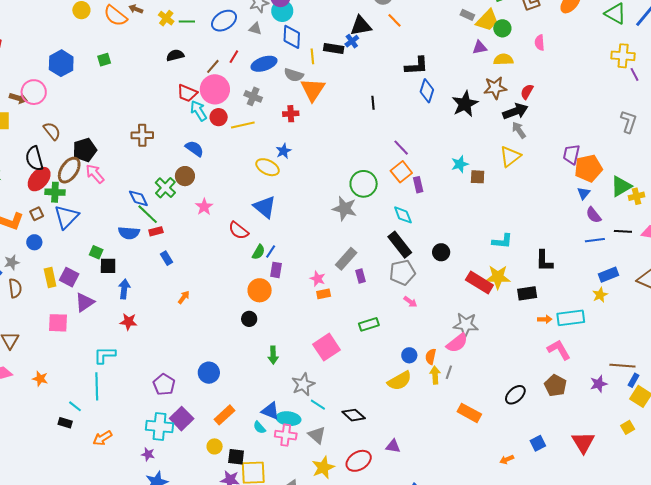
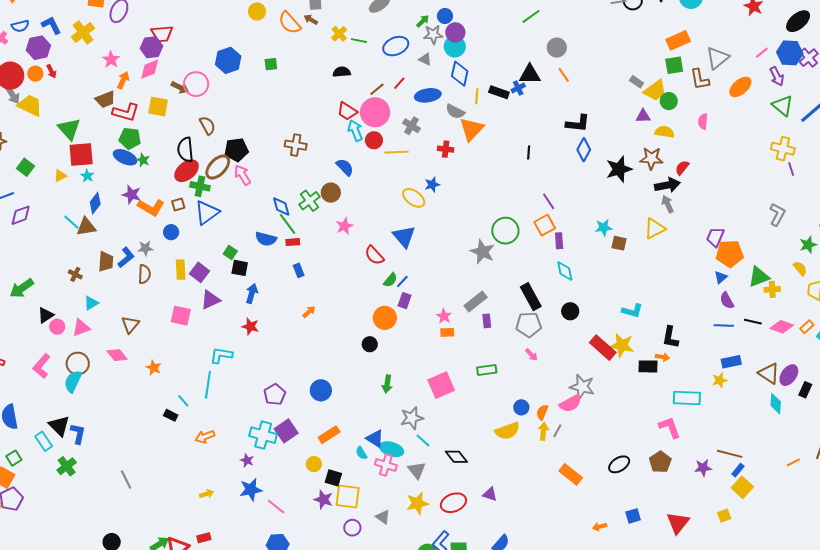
cyan diamond: (403, 215) -> (565, 271), moved
orange arrow: (545, 319) -> (662, 357), moved

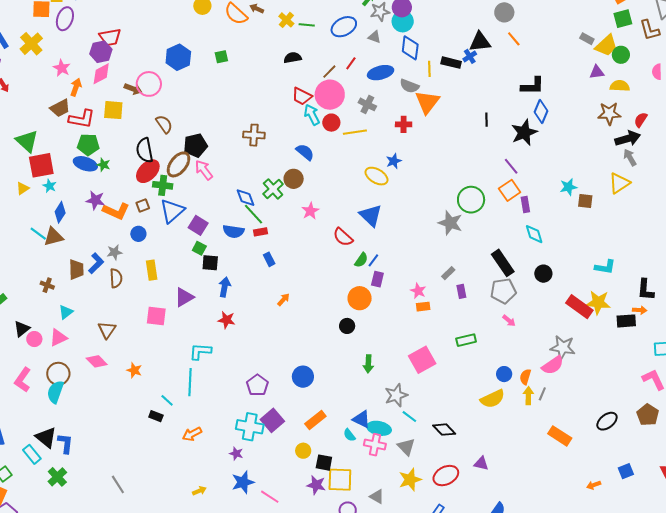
black star: (619, 169) -> (524, 132), moved
purple square: (199, 272) -> (198, 225), moved
gray rectangle: (476, 301) -> (448, 273), size x0.6

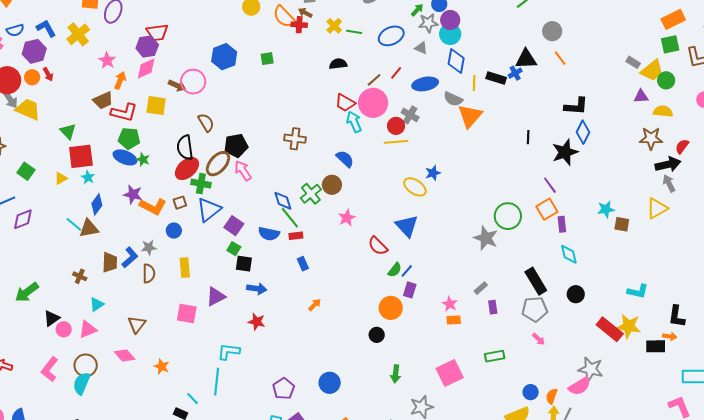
red circle: (331, 123) -> (396, 126), moved
red cross: (404, 124) -> (299, 25), moved
green triangle: (27, 141) -> (68, 131), size x0.7
blue arrow: (225, 287) -> (257, 289), turned 84

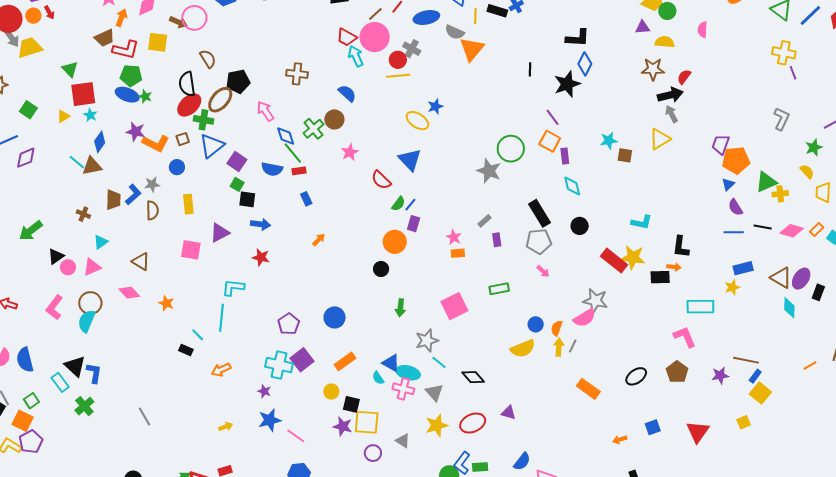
yellow trapezoid: (28, 109) -> (30, 48), turned -40
pink arrow: (243, 171) -> (265, 111), moved
orange square: (547, 209) -> (550, 141), turned -30
brown triangle: (137, 324) -> (141, 262), turned -36

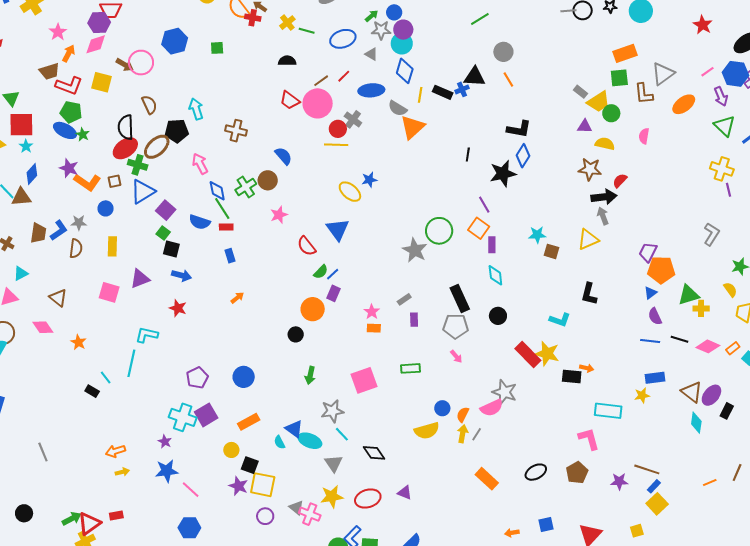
cyan arrow: (356, 56) -> (196, 109), moved
black L-shape: (681, 247) -> (589, 294), moved
orange arrow: (221, 370) -> (116, 451), moved
pink cross: (403, 389) -> (310, 514), moved

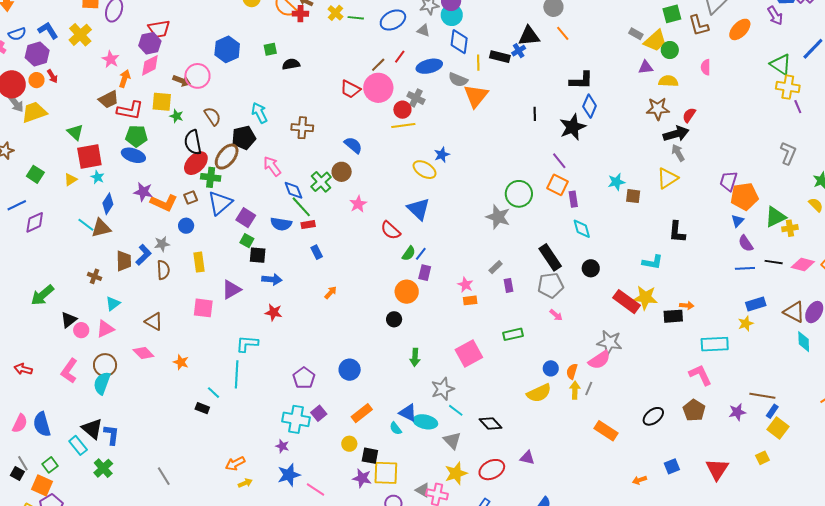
black semicircle: (287, 61) -> (291, 64), moved
green triangle: (725, 126) -> (781, 64), moved
green star: (83, 134) -> (176, 116), moved
purple square: (206, 415) -> (319, 413), size x0.7

